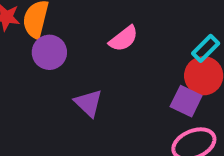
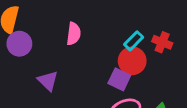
pink semicircle: (124, 39) -> (74, 34), turned -45

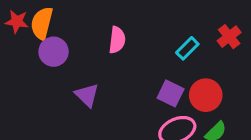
red cross: (162, 42) -> (229, 37), moved, turned 30
red circle: (132, 61) -> (206, 95), moved

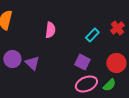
purple circle: (54, 52) -> (12, 59), moved
red circle: (206, 95) -> (116, 63), moved

